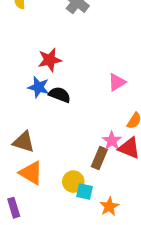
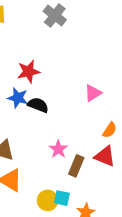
pink star: (112, 141) -> (58, 149), moved
yellow circle: (73, 182) -> (48, 200), moved

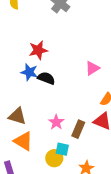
pink star: (58, 149) -> (56, 122), moved
cyan square: (62, 198) -> (62, 149), moved

